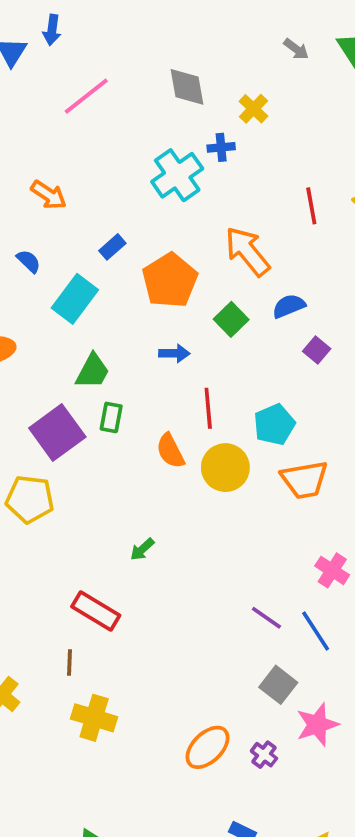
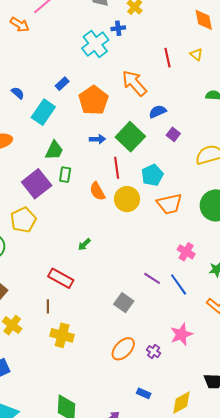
orange arrow: (49, 195) -> (20, 25), moved
green square: (231, 319) -> (130, 137), moved, size x1.6
yellow pentagon: (30, 499) -> (23, 220), turned -30
gray square: (278, 685) -> (124, 303), moved

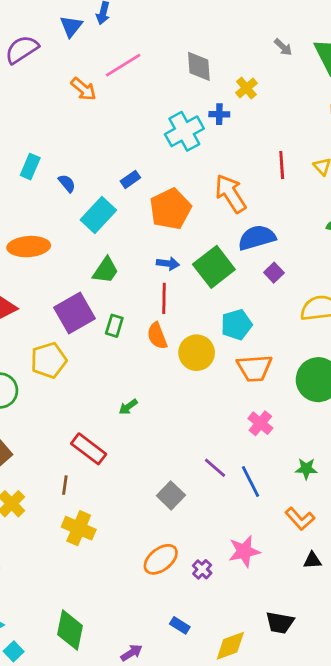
blue semicircle: (158, 112) -> (257, 238), size x1.5
red line: (117, 168) -> (164, 298), moved
green rectangle: (65, 175) -> (114, 326), moved
pink cross: (186, 252) -> (260, 423), moved

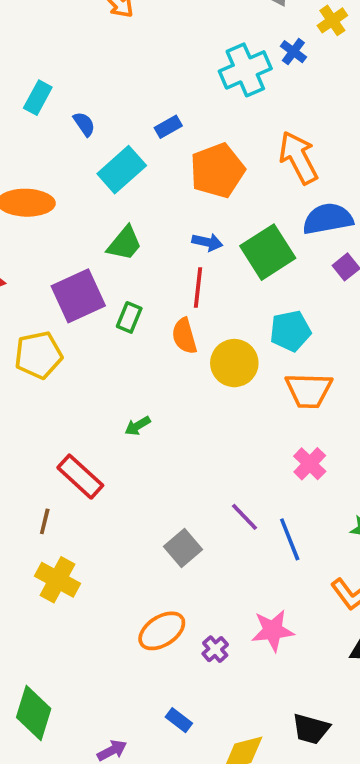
blue cross: (219, 114) -> (293, 52), turned 30

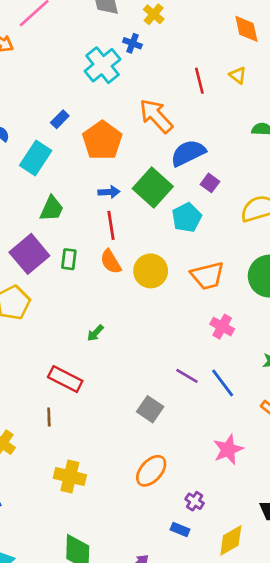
cyan pentagon: (290, 331) -> (187, 218), moved
yellow cross: (58, 580) -> (70, 477), moved
purple cross: (215, 649) -> (195, 501), moved

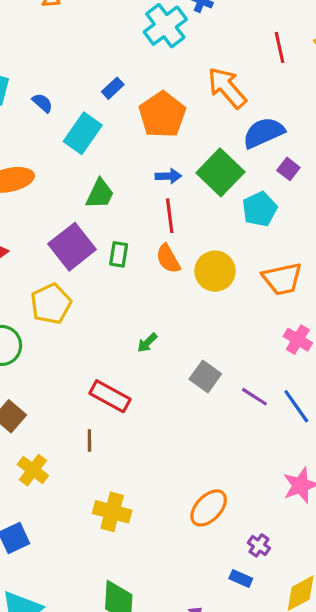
gray square: (150, 409) -> (205, 377), moved

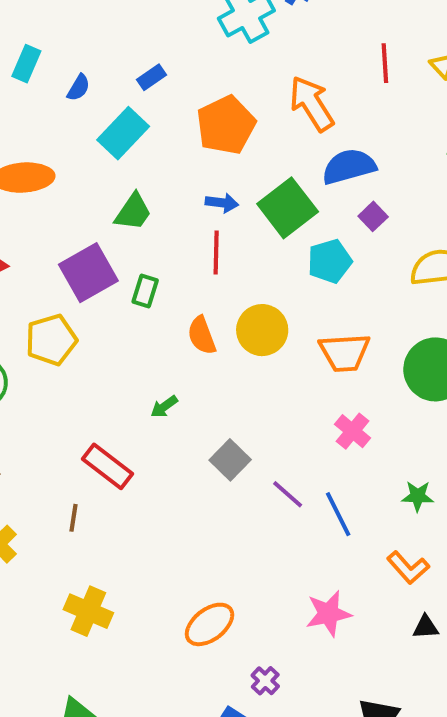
blue rectangle: (113, 88) -> (151, 77), moved
blue semicircle: (42, 103) -> (79, 88), turned 70
orange semicircle: (168, 259) -> (202, 335), moved

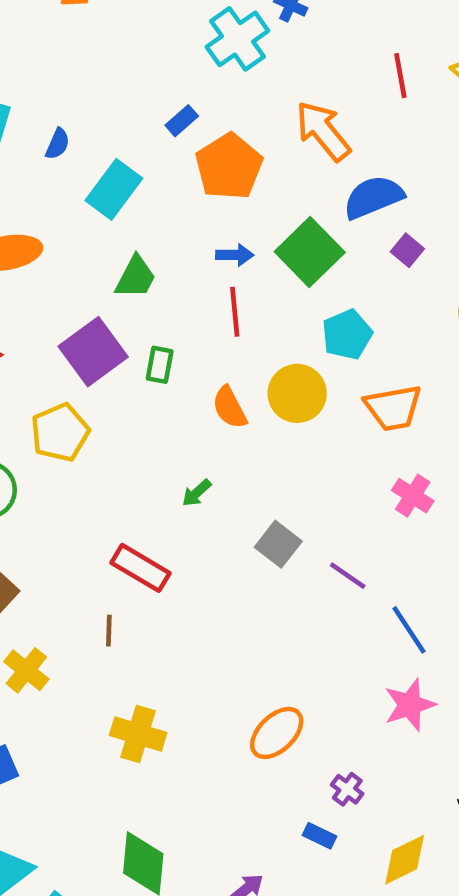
blue rectangle: (151, 77) -> (182, 121), moved
cyan pentagon: (330, 261) -> (347, 335), moved
blue line: (338, 514) -> (409, 630), moved

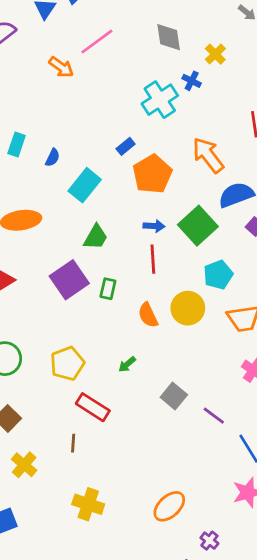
yellow pentagon: (60, 432) -> (67, 363), moved

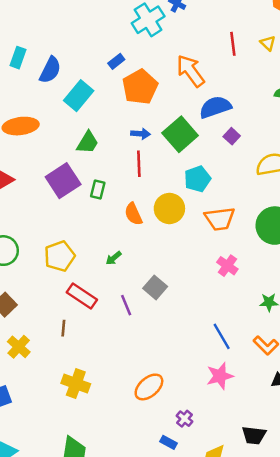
blue semicircle: (53, 158) -> (50, 70), size x1.6
purple line: (214, 416) -> (126, 305), moved, turned 30

